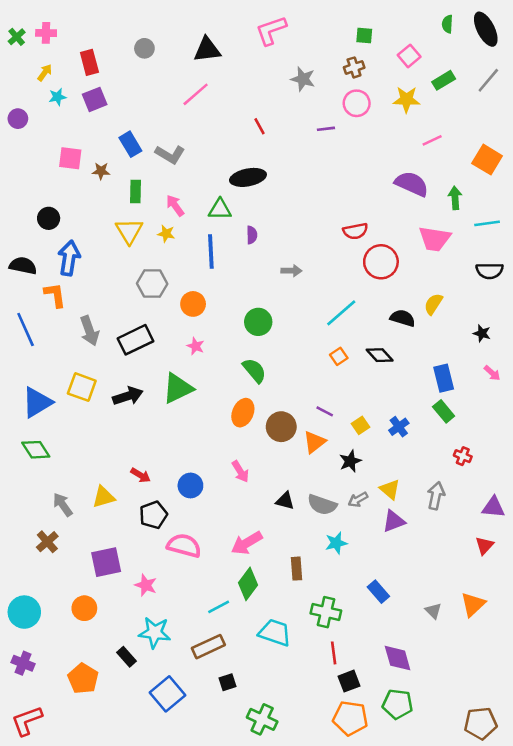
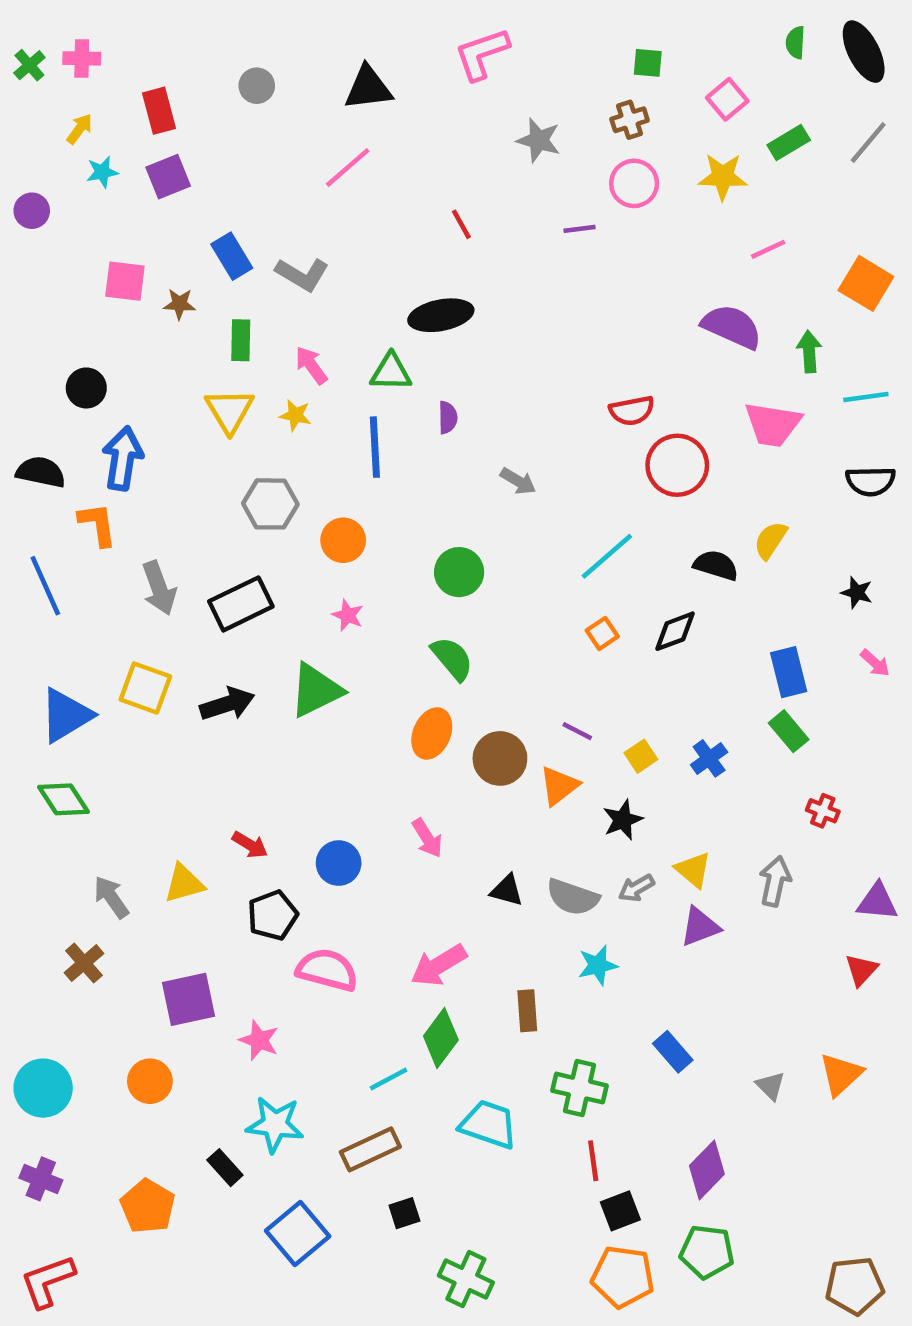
gray arrow: (291, 271) -> (518, 481), turned 30
black diamond: (380, 355) -> (675, 631), turned -68
purple diamond: (398, 658) -> (707, 1170), turned 60

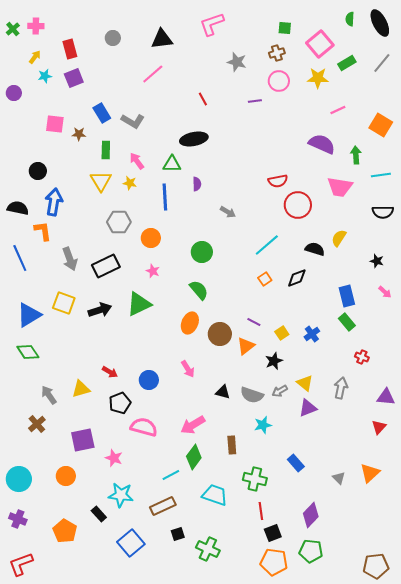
pink square: (727, 99) -> (320, 44), size x1.5
green cross: (466, 1279) -> (208, 549), moved

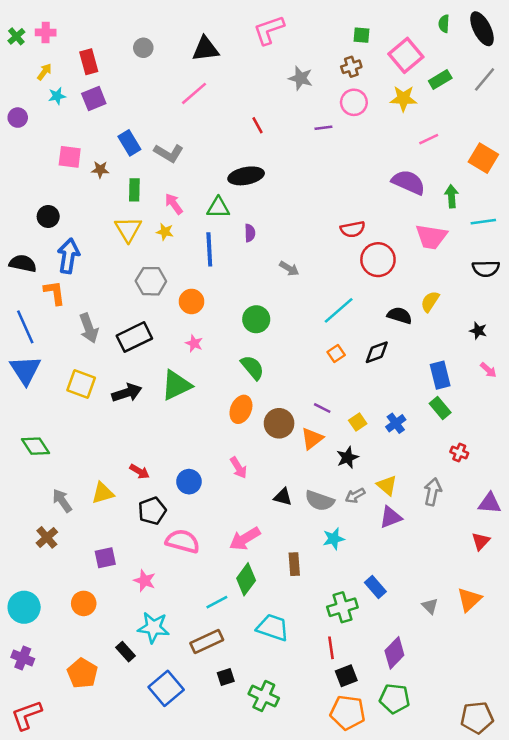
blue triangle: (29, 315) -> (25, 370), moved, turned -32
purple square: (83, 440) -> (105, 558), size x0.7
green cross: (255, 479) -> (342, 607), moved, turned -30

